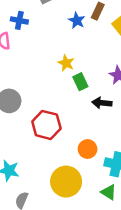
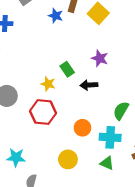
yellow star: (66, 63) -> (48, 84), moved
yellow circle: (66, 182) -> (68, 159), size x0.7

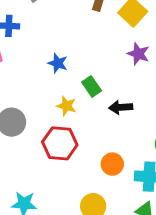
blue star: (56, 16) -> (58, 63), moved
purple star: (100, 58) -> (138, 54), moved

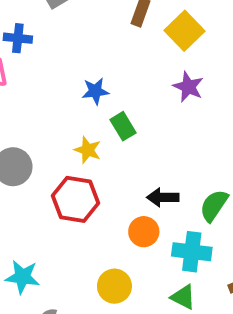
blue star: (58, 63) -> (95, 91), moved, turned -30
black arrow: (121, 107) -> (163, 197), moved

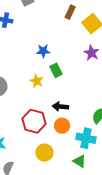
black arrow: (163, 197) -> (60, 107), moved
red hexagon: (76, 199) -> (34, 121), moved

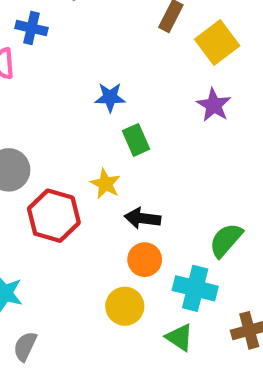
yellow star: (37, 81) -> (105, 184), moved
red hexagon: (34, 121) -> (54, 216), moved
yellow circle: (44, 153) -> (125, 306), moved

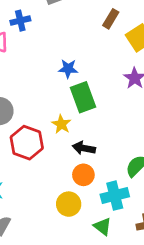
blue cross: (31, 28) -> (20, 21), turned -30
green rectangle: (136, 140) -> (83, 97), size x1.5
cyan cross: (195, 288) -> (115, 196), turned -32

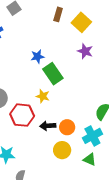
black arrow: (84, 148) -> (48, 126), moved

